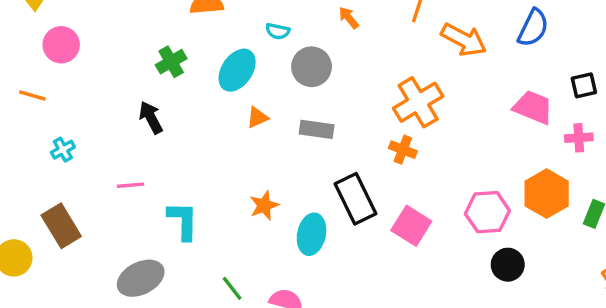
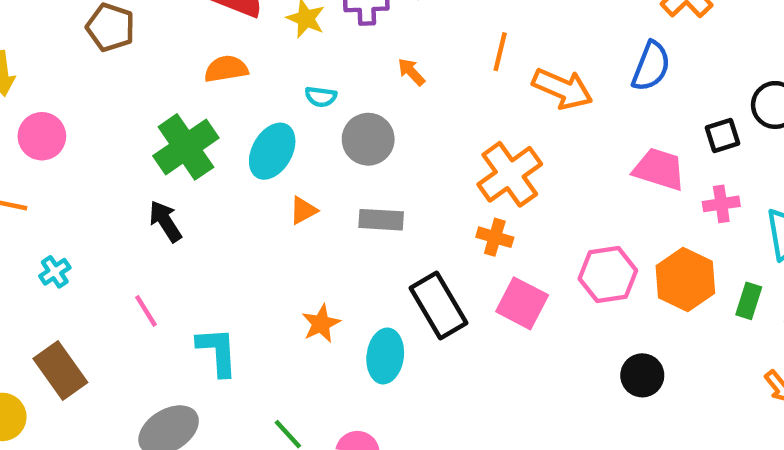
green cross: (171, 62) -> (186, 147), size x1.6
pink line: (131, 185) -> (146, 311), turned 68
pink hexagon: (487, 212) -> (608, 275), moved
pink square: (411, 226) -> (522, 303), moved

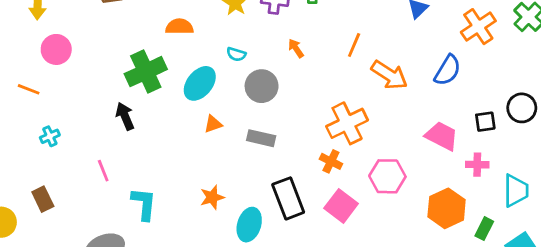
pink hexagon: (608, 275) -> (387, 176), moved
brown rectangle: (60, 370) -> (43, 199), size x0.7

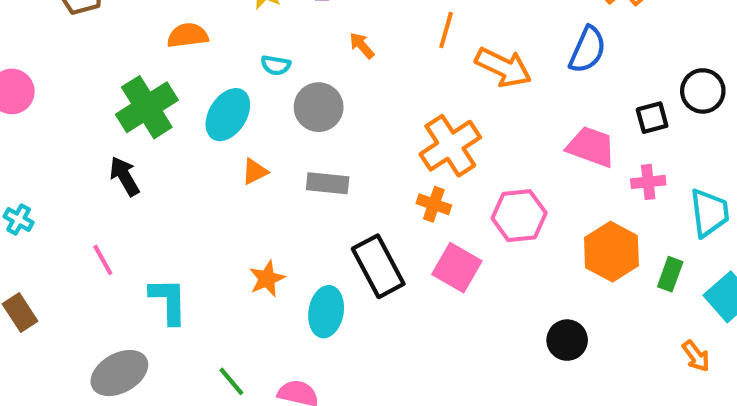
cyan cross: (50, 136) -> (19, 219), turned -30

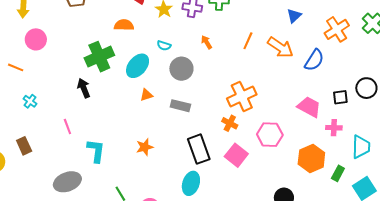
orange arrow: (503, 67) -> (280, 47), moved
cyan ellipse: (326, 312) -> (191, 183), moved

